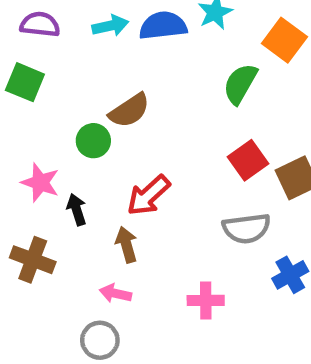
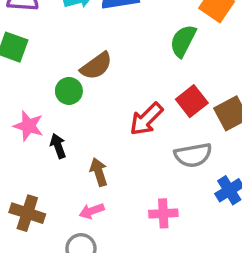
red arrow: (148, 195) -> (146, 119), moved
brown cross: (33, 260) -> (27, 213), moved
pink arrow: (115, 293) -> (92, 211), turned -30

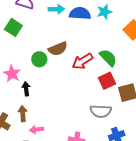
green semicircle: (183, 41) -> (108, 58), moved, turned 96
red arrow: (146, 119) -> (82, 61), moved
brown arrow: (99, 172) -> (23, 113), moved

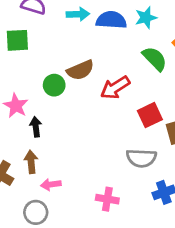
green square: (13, 27) -> (17, 40), turned -36
green semicircle: (108, 58) -> (155, 59), moved

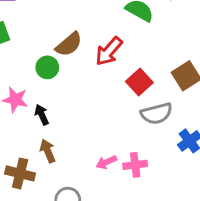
red square: (150, 115) -> (139, 82), moved
pink arrow: (51, 184) -> (106, 162), moved

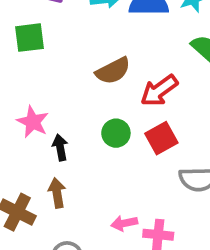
green circle: (47, 67) -> (116, 133), moved
red square: (139, 82) -> (161, 138), moved

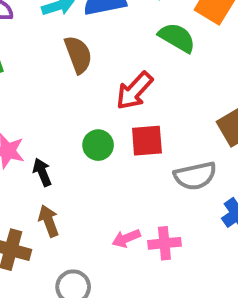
brown semicircle: (113, 71) -> (78, 55), moved, turned -72
red square: (161, 138) -> (147, 141), turned 36

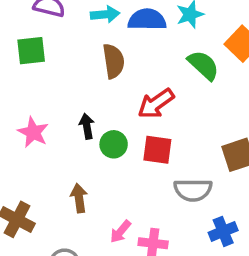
black arrow: (42, 172) -> (87, 126), moved
brown arrow: (49, 221) -> (79, 198), moved
pink arrow: (126, 238) -> (120, 232), turned -40

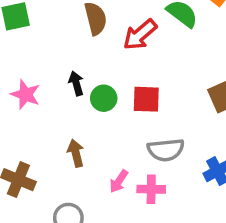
red arrow: (156, 104) -> (140, 35), moved
gray semicircle: (193, 190) -> (166, 150), moved

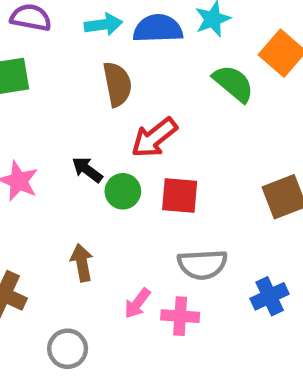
red arrow: (140, 35) -> (154, 138), moved
black arrow: (76, 83) -> (87, 170), turned -40

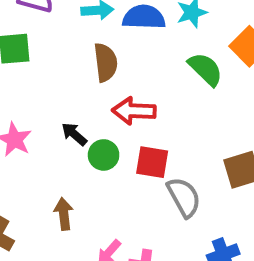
red arrow: (154, 138) -> (134, 111), turned 36
gray semicircle: (202, 264) -> (184, 197), moved, turned -120

